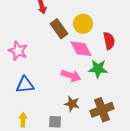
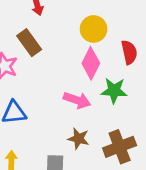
brown rectangle: (59, 29) -> (29, 43), moved
pink diamond: (81, 49) -> (91, 63), turned 55

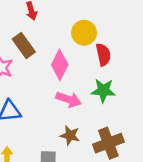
red semicircle: (129, 52) -> (103, 55), moved
pink diamond: (91, 63) -> (60, 65), moved

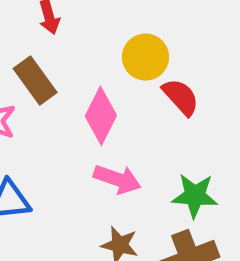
red semicircle: (103, 55) -> (181, 97), turned -30
green star: (103, 91) -> (195, 196), moved

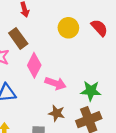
red semicircle: (181, 97) -> (99, 28), moved
pink diamond: (101, 116) -> (34, 65), moved

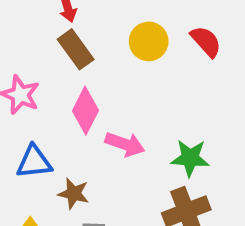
brown rectangle: (18, 38) -> (76, 49), moved
brown star: (57, 113) -> (74, 194), moved

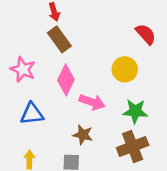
yellow circle: (149, 41) -> (125, 69), moved
brown star: (74, 194) -> (83, 135), moved

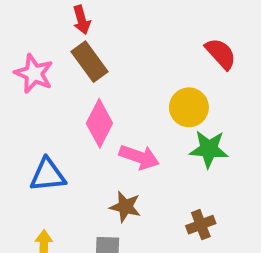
pink star: (23, 69) -> (34, 74), moved
green star: (135, 111) -> (209, 149), moved
brown cross: (133, 146) -> (201, 225), size x0.6

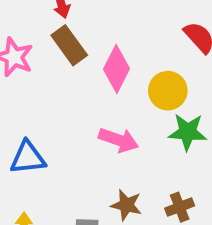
pink diamond: (99, 123) -> (117, 69), moved
brown star: (125, 207) -> (126, 205), moved

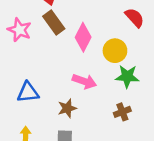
brown star: (126, 205) -> (67, 108), moved, turned -30
brown cross: (180, 207) -> (122, 112), moved

